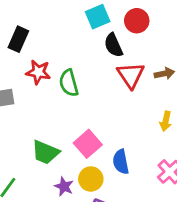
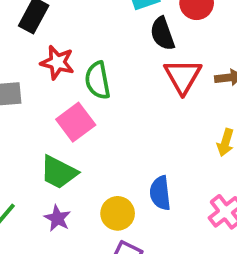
pink square: (88, 144) -> (76, 122), moved
purple star: (64, 187) -> (57, 218), moved

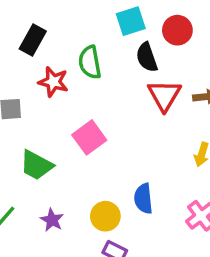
green semicircle: (98, 80) -> (90, 62), moved
pink square: (76, 122) -> (89, 137), moved
green trapezoid: (59, 172) -> (36, 165), moved

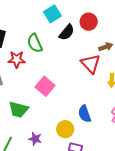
red circle: (177, 30) -> (89, 22), moved
black semicircle: (147, 57) -> (67, 32), turned -108
red triangle: (164, 95) -> (91, 64), moved

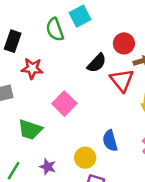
red circle: (89, 22) -> (124, 43), moved
black semicircle: (67, 32) -> (97, 63), moved
green semicircle: (35, 43) -> (55, 29), moved

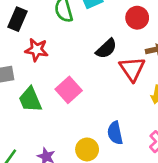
red circle: (124, 43) -> (137, 18), moved
green trapezoid: (30, 130) -> (30, 100), moved, turned 45

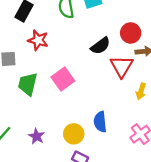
red circle: (137, 18) -> (131, 33), moved
green trapezoid: (30, 100) -> (28, 84), turned 30

